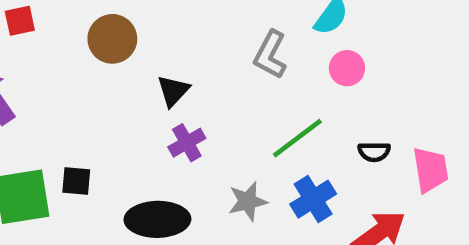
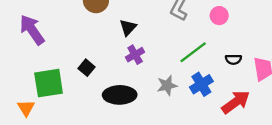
black square: (76, 181) -> (86, 68), moved, turned 35

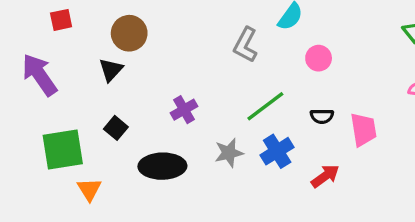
pink circle: (219, 16) -> (319, 58), moved
black triangle: (128, 27) -> (111, 70), moved
red arrow: (236, 102) -> (325, 176), size x0.7
orange triangle: (26, 108) -> (89, 189), moved

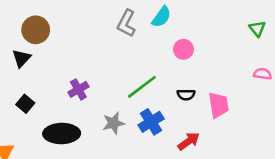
gray L-shape: (245, 45) -> (126, 23), moved

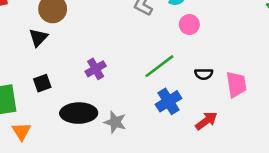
pink circle: (183, 49) -> (189, 25), moved
black square: (25, 104) -> (42, 83), turned 30
gray star: (113, 123) -> (115, 122), moved, turned 30

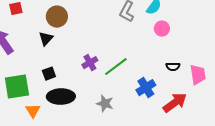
green line: (159, 66) -> (116, 67), moved
black ellipse: (79, 113) -> (61, 97), moved
red arrow: (206, 121) -> (175, 103), size x1.4

